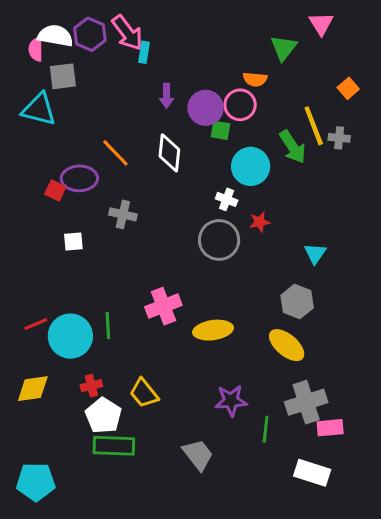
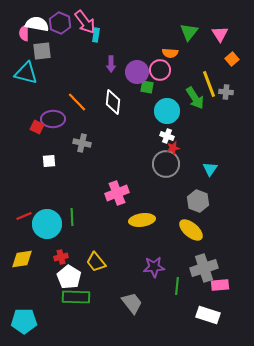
pink triangle: (321, 24) -> (220, 34), moved
white cross: (227, 199) -> (167, 136), moved
gray circle: (219, 240) -> (166, 164), moved
pink cross: (163, 306) -> (117, 193), moved

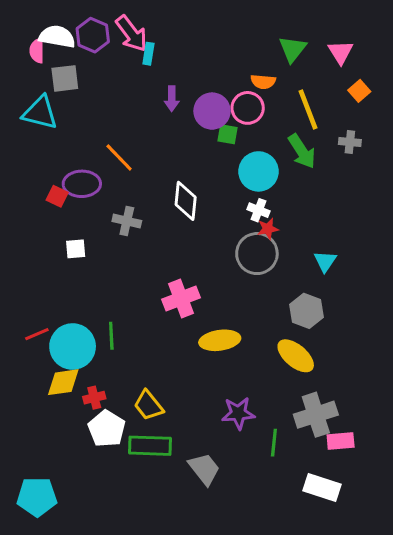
yellow line: (209, 84) -> (308, 109), moved
white diamond: (113, 102) -> (186, 201), moved
yellow diamond: (22, 259) -> (63, 382), moved
green rectangle: (76, 297) -> (150, 446), moved

